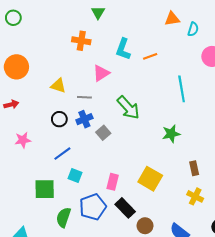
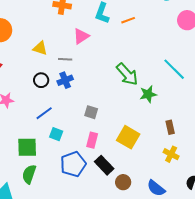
cyan line: (182, 89) -> (174, 69), moved, turned -35
green arrow: (128, 108) -> (127, 74), moved
gray square: (103, 133) -> (91, 112), moved, turned -32
green semicircle: (63, 217) -> (29, 174), moved

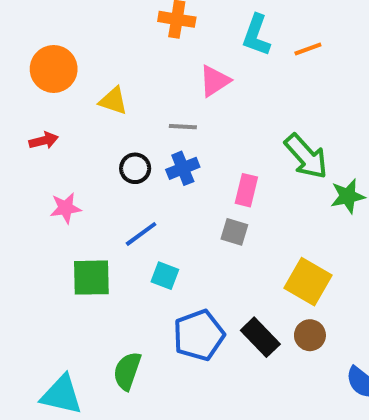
yellow triangle: (40, 48) -> (113, 101), moved
pink rectangle: (92, 140) -> (246, 190), moved
green square: (27, 147) -> (91, 278), moved
green semicircle: (29, 174) -> (127, 371), moved
brown circle: (123, 182) -> (310, 335), moved

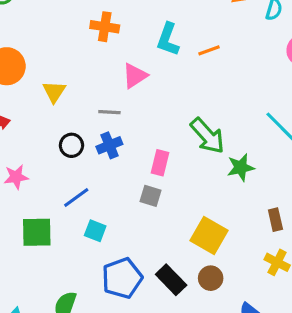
yellow triangle: (113, 101) -> (54, 92), turned 45

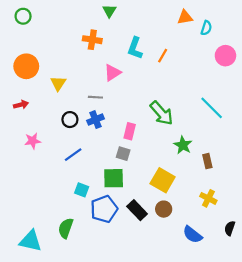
orange line: (209, 50) -> (163, 56), turned -40
green star: (241, 167) -> (183, 145), moved, turned -30
brown rectangle: (275, 220) -> (207, 161), moved
cyan square: (95, 231) -> (82, 190), moved
green square: (37, 232) -> (114, 178), moved

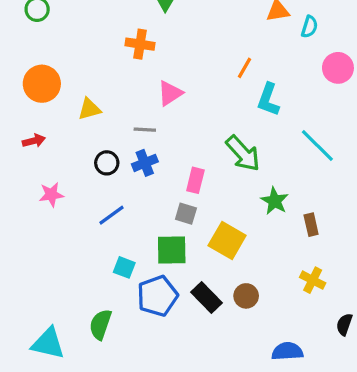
cyan L-shape: (135, 48) -> (268, 100), moved
yellow triangle: (58, 83) -> (89, 109), turned 42
yellow square: (163, 180) -> (227, 240), moved
blue semicircle: (192, 235) -> (287, 351), moved, turned 138

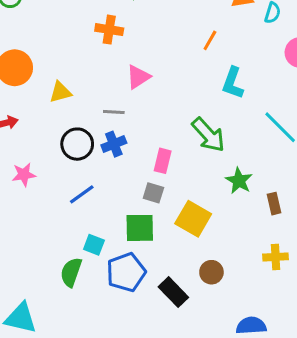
orange line: (245, 68) -> (210, 40), moved
black circle: (107, 163) -> (77, 144), size x1.4
yellow cross: (313, 280) -> (276, 257), turned -30
black rectangle: (207, 297) -> (173, 292), moved
green semicircle: (100, 324) -> (71, 272), moved

